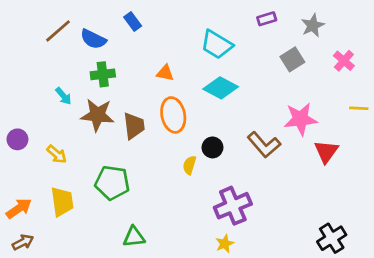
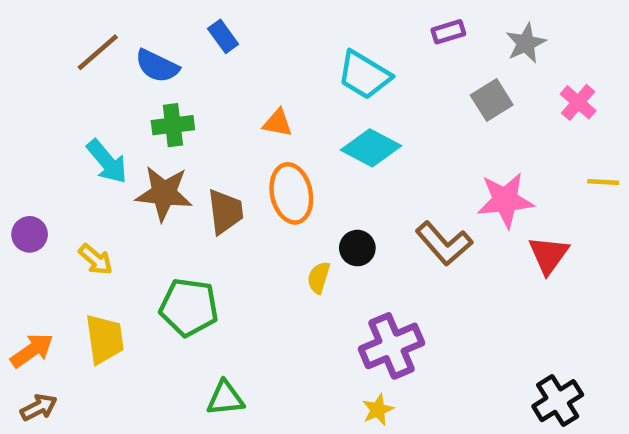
cyan arrow: (64, 96) -> (107, 162), size x1.5

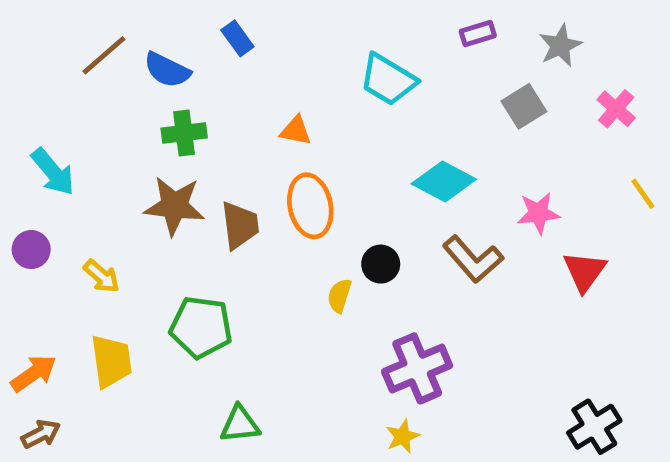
cyan diamond: (371, 148) -> (444, 182), moved
cyan arrow: (107, 162) -> (53, 172), moved
yellow line: (603, 182) -> (643, 194), turned 52
pink star: (505, 200) -> (538, 213), size x0.7

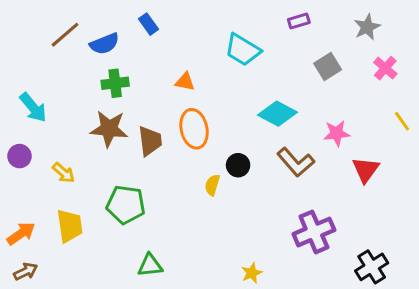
gray star: (560, 46) -> (367, 27), moved
blue semicircle: (167, 70) -> (104, 44), turned -48
purple cross: (417, 368) -> (314, 232), moved

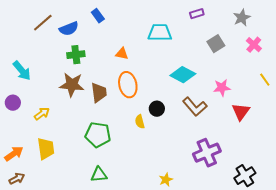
cyan trapezoid: (243, 50) -> (160, 33), turned 150
yellow arrow: (64, 173) -> (42, 114), turned -77
yellow semicircle: (212, 185) -> (140, 122), turned -32
green pentagon: (126, 205) -> (98, 135), moved

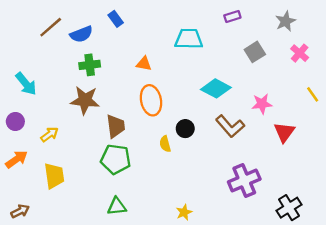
brown trapezoid: (99, 93) -> (116, 126), moved
orange arrow: (14, 154) -> (17, 159), moved
yellow star: (166, 180) -> (184, 212), moved

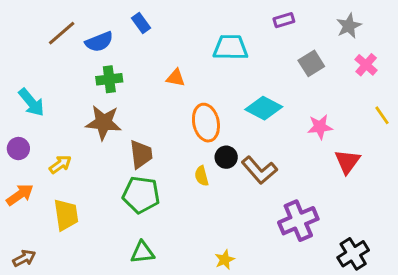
orange ellipse: (151, 100) -> (206, 123), moved
brown L-shape: (230, 126) -> (259, 170), moved

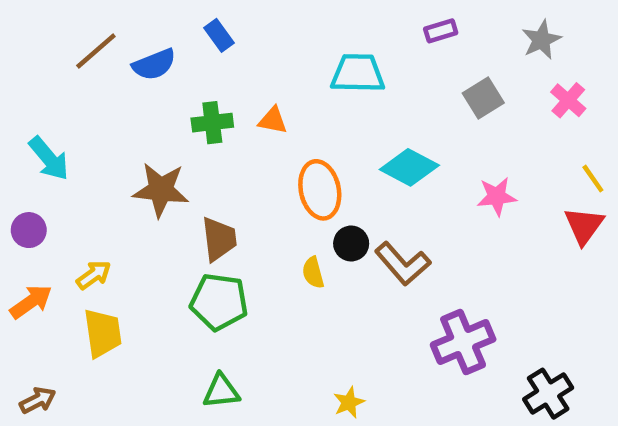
green cross: (109, 79) -> (212, 123), moved
red triangle: (347, 161) -> (584, 226), moved
yellow arrow: (60, 164) -> (94, 275), moved

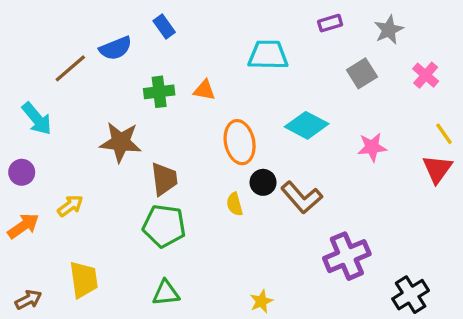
gray star: (541, 40) -> (389, 30), moved
brown line: (96, 51) -> (70, 68), moved
yellow trapezoid: (103, 333) -> (84, 280), moved

